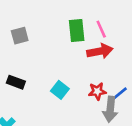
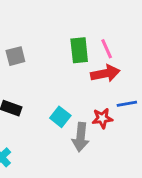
blue line: (119, 94) -> (127, 104), moved, turned 30
gray arrow: (110, 109) -> (81, 137), moved

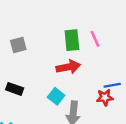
red arrow: (105, 73) -> (68, 67), moved
red star: (102, 118) -> (105, 97), moved

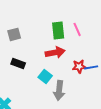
black rectangle: (15, 89) -> (18, 63), moved
red star: (105, 97) -> (79, 66), moved

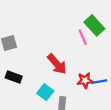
green rectangle: (58, 30) -> (94, 25), moved, turned -36
red arrow: (55, 52) -> (57, 64), turned 60

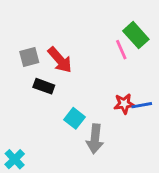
red arrow: (57, 64) -> (60, 60), moved
black rectangle: (14, 77) -> (44, 86), moved

